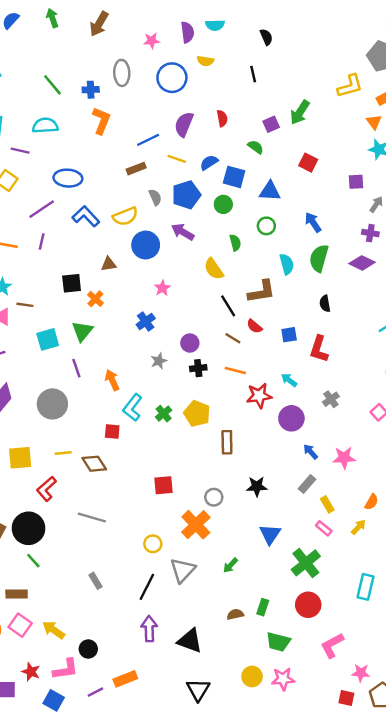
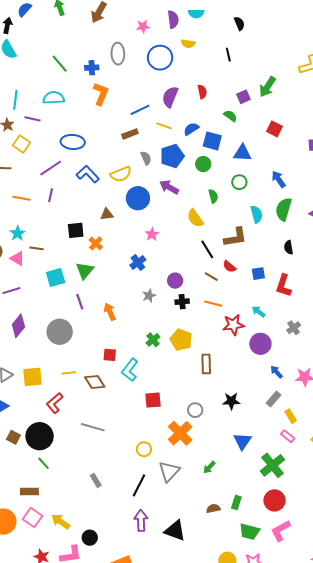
cyan L-shape: (132, 408) -> (130, 370), moved
pink L-shape: (332, 645) -> (281, 531), moved

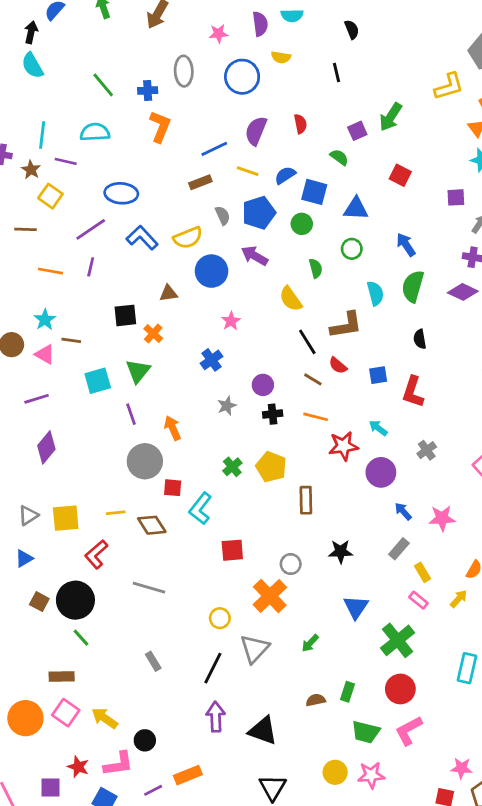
gray circle: (60, 332) -> (145, 461), moved

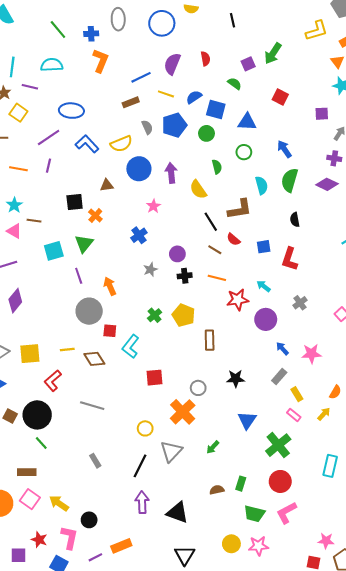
purple arrow: (255, 256) -> (171, 173), moved, turned 54
pink L-shape: (118, 764) -> (69, 538), turned -70

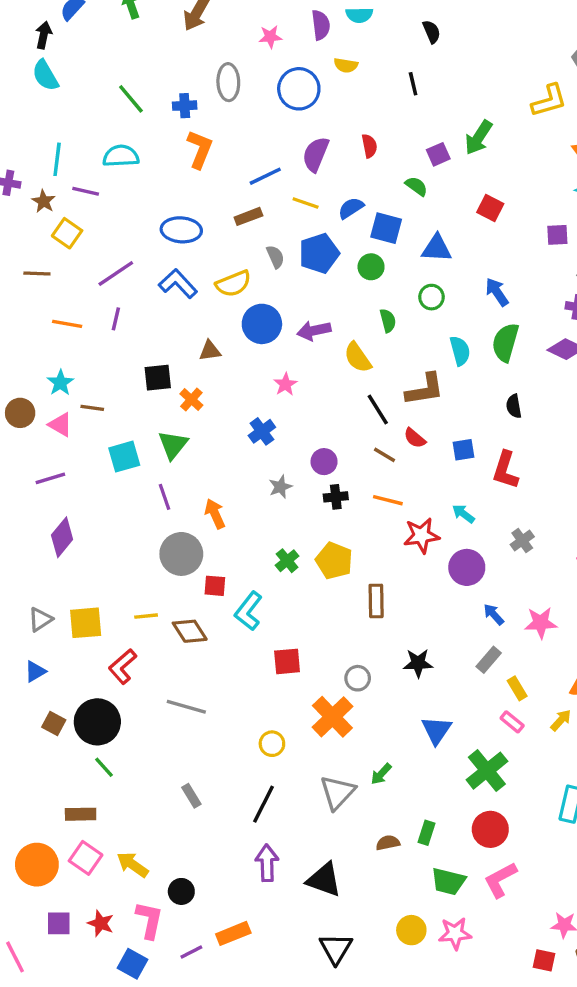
blue ellipse: (71, 111) -> (181, 230), moved
purple arrow: (171, 173) -> (314, 331), turned -96
gray triangle: (171, 451) -> (337, 792), moved
purple square: (18, 555) -> (59, 923), moved

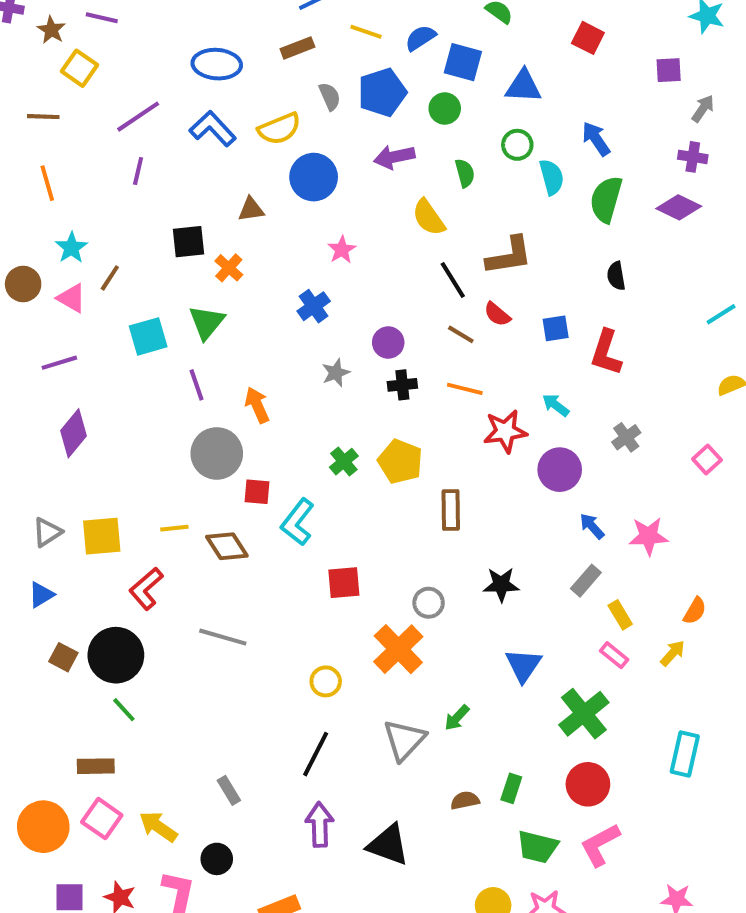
orange line: (67, 324) -> (47, 183), moved, turned 64
purple arrow: (314, 331) -> (394, 157), moved
cyan semicircle: (460, 351) -> (552, 177), moved
brown line: (92, 408) -> (110, 278), turned -65
gray rectangle: (191, 796) -> (229, 790), moved

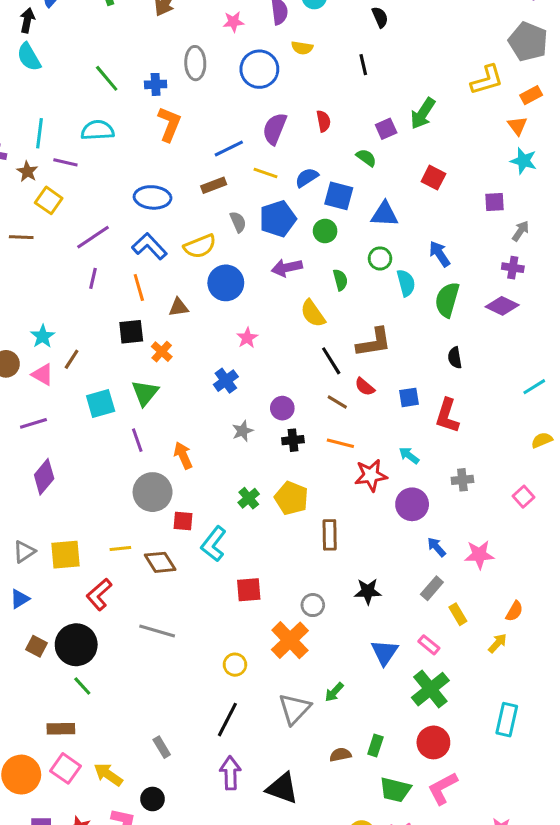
orange line: (47, 183) -> (139, 287), moved
gray cross: (626, 437) -> (462, 480), turned 30
pink rectangle: (614, 655) -> (429, 645), moved

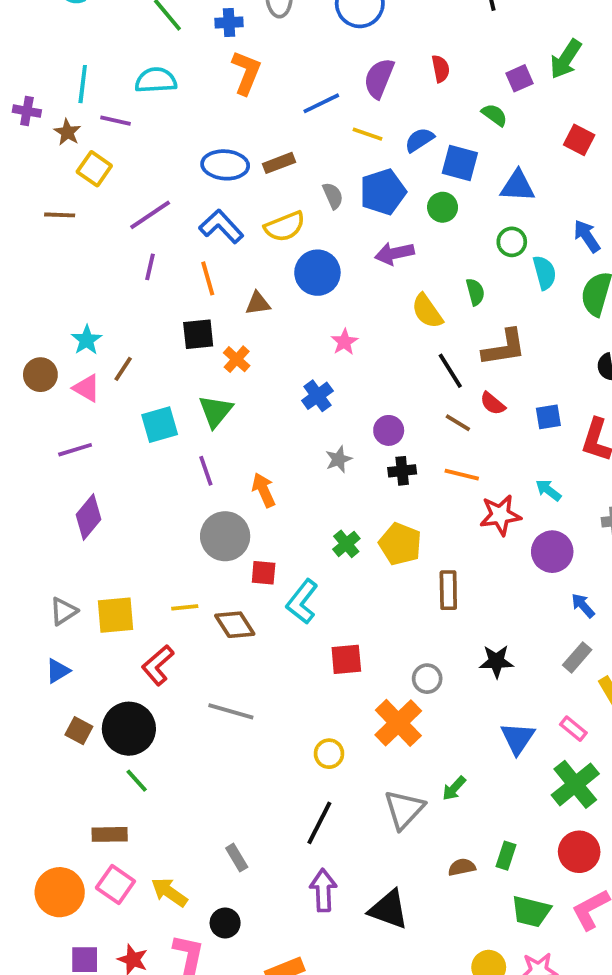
brown rectangle: (214, 185) -> (279, 163), moved
green semicircle: (340, 280) -> (475, 292), moved

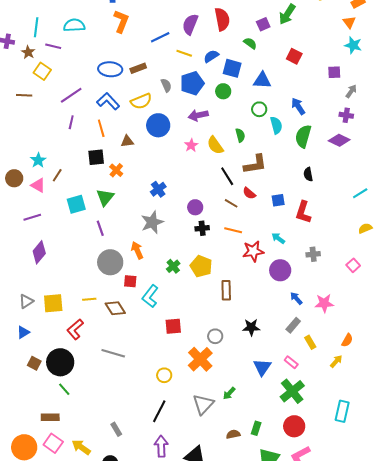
red semicircle: (441, 69) -> (222, 19), size x1.6
pink star: (344, 342) -> (191, 145), moved
gray star: (339, 459) -> (152, 222), moved, size x1.6
orange arrow: (264, 490) -> (137, 250), moved

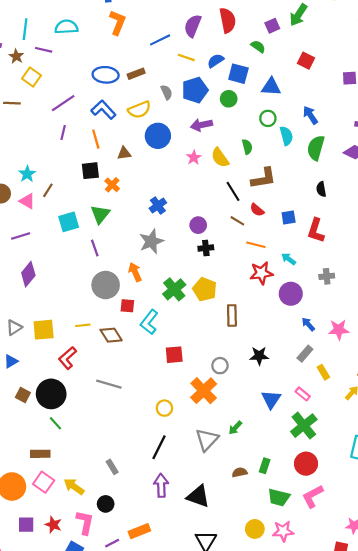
orange line: (233, 230) -> (256, 245), moved
green cross: (173, 266) -> (174, 289), size x1.5

